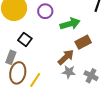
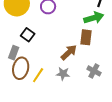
green arrow: (70, 24) -> (94, 18), moved
brown rectangle: (83, 42) -> (86, 37), turned -56
gray star: (69, 72) -> (63, 74), moved

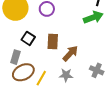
brown rectangle: (86, 37) -> (53, 41), moved
brown ellipse: (21, 68) -> (23, 72), turned 55

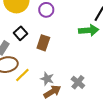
brown arrow: (70, 53) -> (52, 92), moved

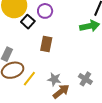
black square: (21, 33) -> (28, 22), moved

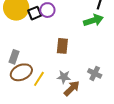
black square: (28, 22) -> (35, 13), moved, turned 32
brown rectangle: (46, 44) -> (62, 46), moved

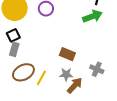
black square: (35, 13) -> (13, 35), moved
brown rectangle: (62, 46) -> (67, 54), moved, turned -70
gray rectangle: (14, 57) -> (14, 49), moved

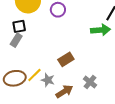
brown rectangle: (67, 54) -> (66, 59), turned -70
brown ellipse: (23, 72) -> (15, 78), moved
gray star: (66, 74) -> (48, 80), moved

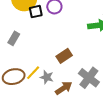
black square: (19, 26) -> (36, 12), moved
gray cross: (90, 82) -> (89, 78), size x1.5

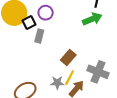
gray rectangle: (14, 38) -> (39, 36), moved
yellow line: (33, 73) -> (70, 78), moved

